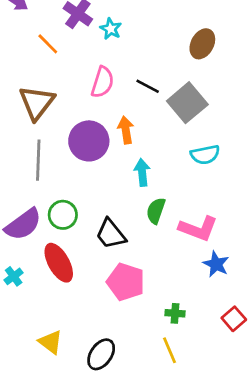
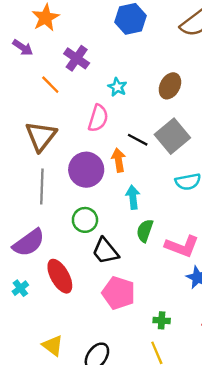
cyan star: (111, 29) -> (117, 87), moved
brown ellipse: (202, 44) -> (170, 86), moved
black line: (148, 86) -> (138, 140), moved
green circle: (63, 215) -> (85, 220), moved

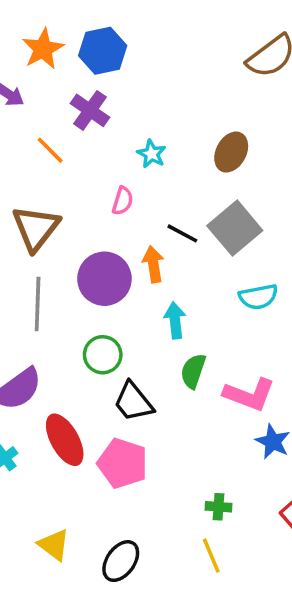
blue hexagon: (130, 19) -> (103, 51), moved
pink semicircle: (98, 118) -> (123, 201), size x0.7
pink pentagon: (118, 293) -> (123, 463), moved

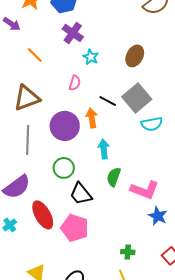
purple cross: (90, 110) -> (73, 33), moved
brown triangle: (36, 228) -> (27, 98), turned 32
cyan semicircle: (258, 297) -> (152, 124), moved

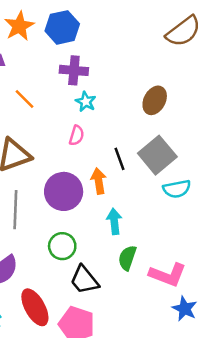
purple cross: (73, 33) -> (74, 70), turned -30
cyan star: (91, 57) -> (86, 102), moved
black line: (108, 101) -> (120, 159), turned 42

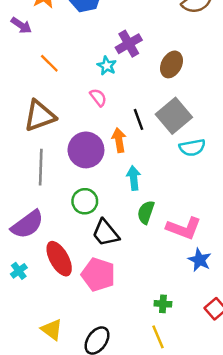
purple cross: (74, 70) -> (129, 44), moved, turned -35
pink semicircle: (77, 135) -> (98, 97), turned -54

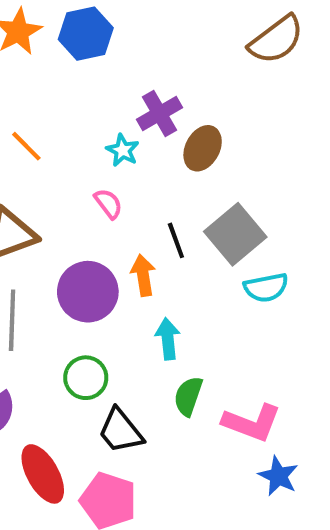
brown ellipse: (171, 64) -> (203, 148), moved

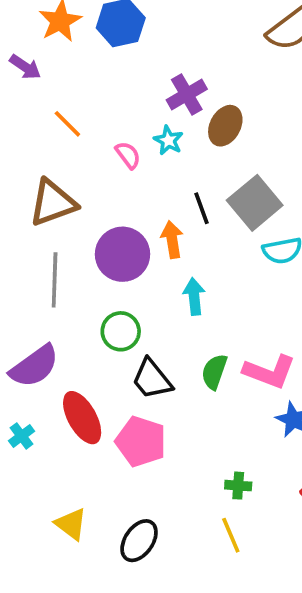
cyan star: (123, 150) -> (168, 140), moved
pink semicircle: (108, 204) -> (128, 155), moved
green semicircle: (188, 396) -> (214, 372), moved

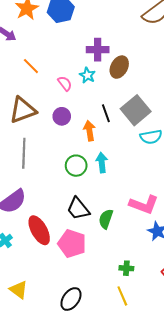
purple cross: (187, 94) -> (98, 50), turned 30
purple circle: (123, 254) -> (62, 116), moved, size x0.6
green circle: (121, 331) -> (76, 166), moved
green semicircle: (214, 372) -> (106, 219), moved
yellow triangle: (71, 524) -> (19, 290), moved

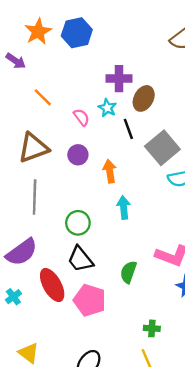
black line: (106, 113) -> (128, 129), moved
green circle: (76, 166) -> (78, 223), moved
black trapezoid: (78, 209) -> (80, 259), moved

